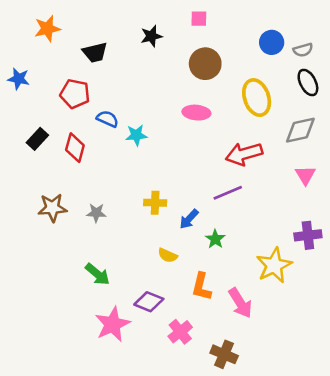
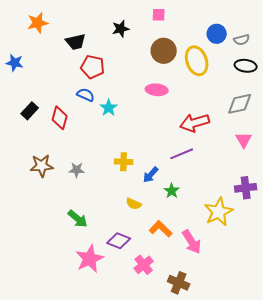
black ellipse: (308, 82) -> (246, 66), turned -55
red pentagon: (75, 94) -> (93, 67), moved
yellow ellipse: (257, 98) -> (197, 61), moved
cyan star: (136, 135) -> (109, 108), turned -30
orange L-shape: (201, 287) -> (161, 229), turned 120

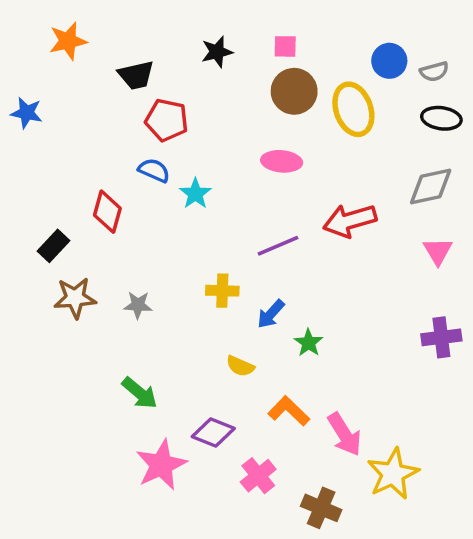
pink square: (159, 15) -> (285, 46), moved
black rectangle: (30, 111) -> (54, 246), moved
purple line: (182, 154) -> (278, 246), moved
yellow star: (219, 212) -> (393, 474), moved

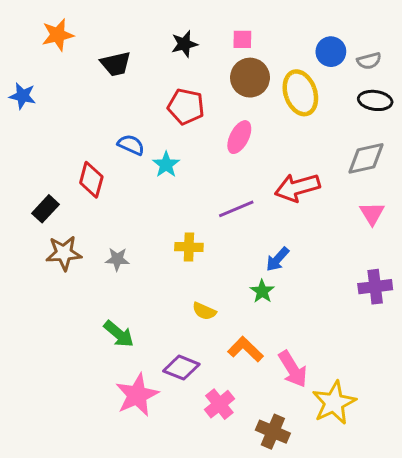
red pentagon: (167, 120) -> (186, 107), moved
pink ellipse: (282, 161) -> (239, 137), turned -68
blue arrow: (271, 314) -> (277, 259), moved

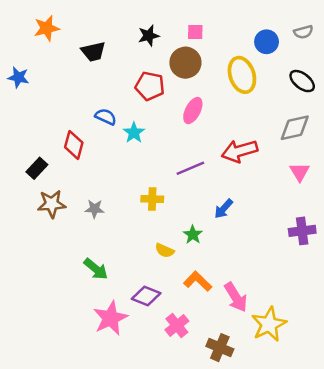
gray semicircle: (369, 61) -> (303, 32), moved
brown circle: (250, 78) -> (185, 63), moved
black ellipse: (375, 100) -> (302, 81), turned 30
green star: (262, 291) -> (193, 235), moved

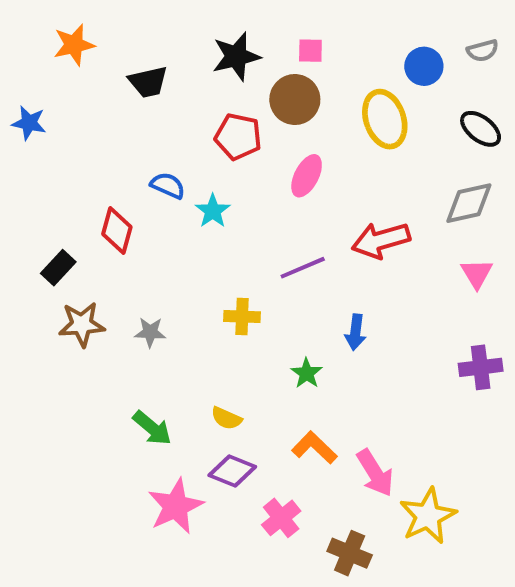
black star: (149, 36) -> (236, 56), size x1.4
blue arrow: (224, 209) -> (355, 332), turned -35
yellow semicircle: (165, 251) -> (226, 418), moved

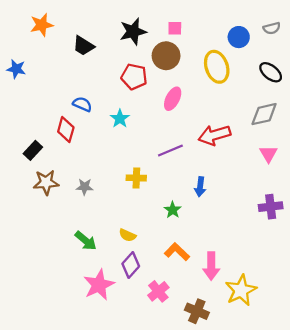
black trapezoid: (148, 82) -> (83, 46), turned 45
blue semicircle: (168, 186) -> (82, 104), moved
purple diamond: (232, 471) -> (131, 265), turned -70
pink arrow: (375, 473) -> (211, 266), turned 32

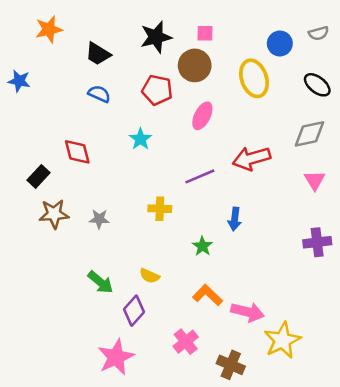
blue semicircle: (82, 104) -> (99, 94), moved
red diamond: (66, 130) -> (77, 152), turned -30
purple diamond: (131, 265) -> (134, 311), moved
pink arrow: (211, 266) -> (248, 312), turned -76
pink star: (99, 285) -> (116, 357), moved

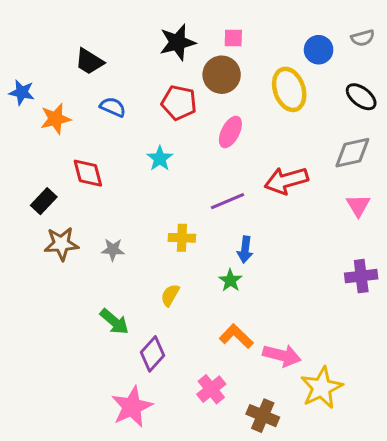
orange star: (49, 29) -> (56, 119), moved
black trapezoid: (98, 54) -> (89, 61), moved
blue arrow: (235, 219) -> (245, 250), moved
yellow semicircle: (149, 276) -> (170, 295), moved, turned 96

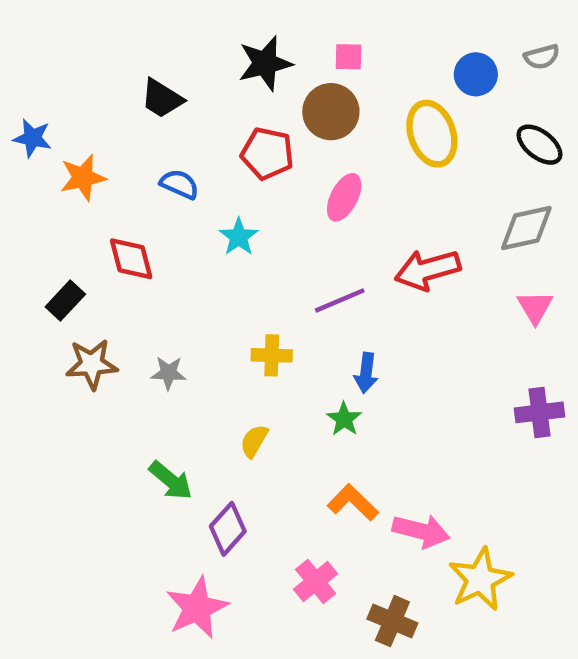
black trapezoid: (89, 61) -> (162, 99), moved
blue semicircle: (113, 107) -> (179, 184), moved

